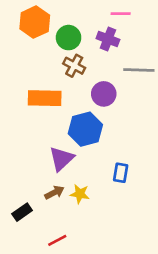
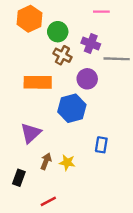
purple cross: (108, 39) -> (91, 43), moved
purple triangle: (61, 159) -> (31, 133), moved
brown arrow: (54, 192) -> (46, 161), turned -42
black rectangle: (22, 212) -> (19, 178), turned -35

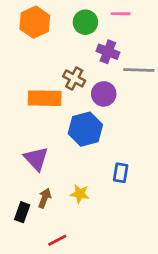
green circle: (58, 32) -> (85, 22), moved
brown cross: (62, 55) -> (74, 78), moved
purple triangle: (31, 133) -> (36, 159), turned -30
brown arrow: (46, 161) -> (45, 198), moved

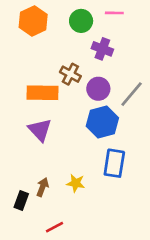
gray line: (139, 70) -> (132, 94), moved, turned -52
blue hexagon: (85, 129) -> (102, 122), moved
purple triangle: (36, 159) -> (40, 130), moved
blue rectangle: (121, 173) -> (114, 163), size x1.5

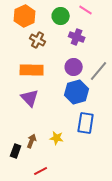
pink line: (114, 13) -> (86, 10), turned 32
brown cross: (70, 74) -> (38, 40), moved

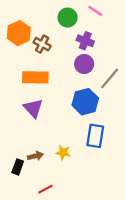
orange hexagon: (25, 16) -> (19, 33), moved
purple circle: (74, 67) -> (84, 64), moved
brown arrow: (32, 141) -> (35, 156), turned 56

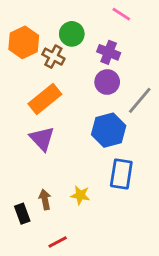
green circle: (68, 18) -> (72, 34), moved
orange rectangle: (35, 77) -> (45, 99), turned -40
brown arrow: (35, 156) -> (45, 199), turned -88
black rectangle: (18, 167) -> (22, 214), turned -40

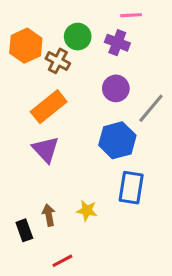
pink line: (121, 14) -> (131, 15), turned -36
purple cross: (109, 52) -> (117, 43), moved

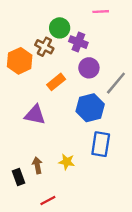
purple cross: (117, 43) -> (78, 42), moved
orange hexagon: (26, 46) -> (20, 61), moved
orange rectangle: (49, 107) -> (56, 82), moved, size x0.7
purple triangle: (46, 149) -> (35, 115), turned -35

